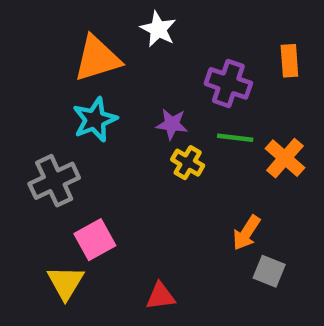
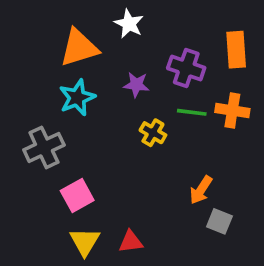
orange rectangle: (289, 61) -> (236, 50), size x1.4
purple star: (172, 124) -> (136, 85), moved
orange cross: (285, 158) -> (232, 111), moved, turned -32
yellow triangle: (65, 283) -> (85, 242), moved

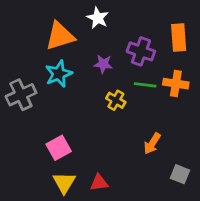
gray cross: (44, 147) -> (21, 95), moved
gray square: (219, 221) -> (180, 174), moved

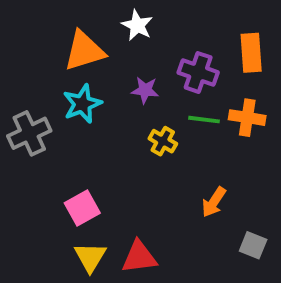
red triangle: (99, 183) -> (139, 257), size x1.4

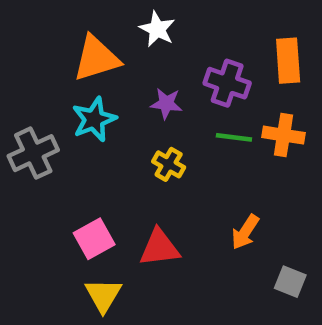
yellow cross: (163, 141) -> (169, 164), moved
red triangle: (139, 257) -> (160, 248), moved

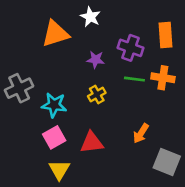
cyan star: (94, 119) -> (54, 105), moved, turned 30
yellow cross: (169, 164) -> (97, 95), turned 30
gray square: (290, 282) -> (167, 162), size x1.5

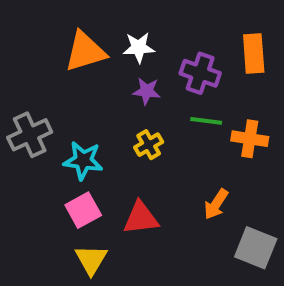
white star: (90, 17) -> (139, 47), moved, turned -30
orange cross: (163, 78) -> (250, 139), moved

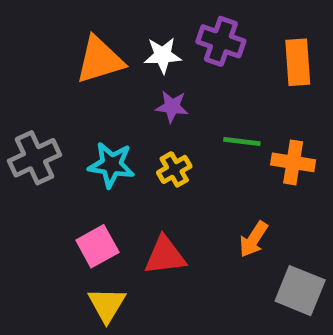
purple cross: (200, 73) -> (221, 41), moved
cyan star: (83, 161) -> (111, 165), moved

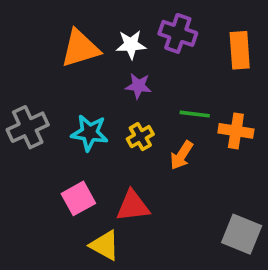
orange arrow: (253, 239) -> (182, 155), moved
yellow triangle: (107, 305) -> (105, 245), moved, turned -32

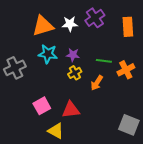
purple cross: (178, 33) -> (95, 18), turned 36
purple star: (138, 86) -> (73, 55), moved
orange cross: (236, 131) -> (126, 70), turned -36
cyan star: (90, 133) -> (48, 54), moved

